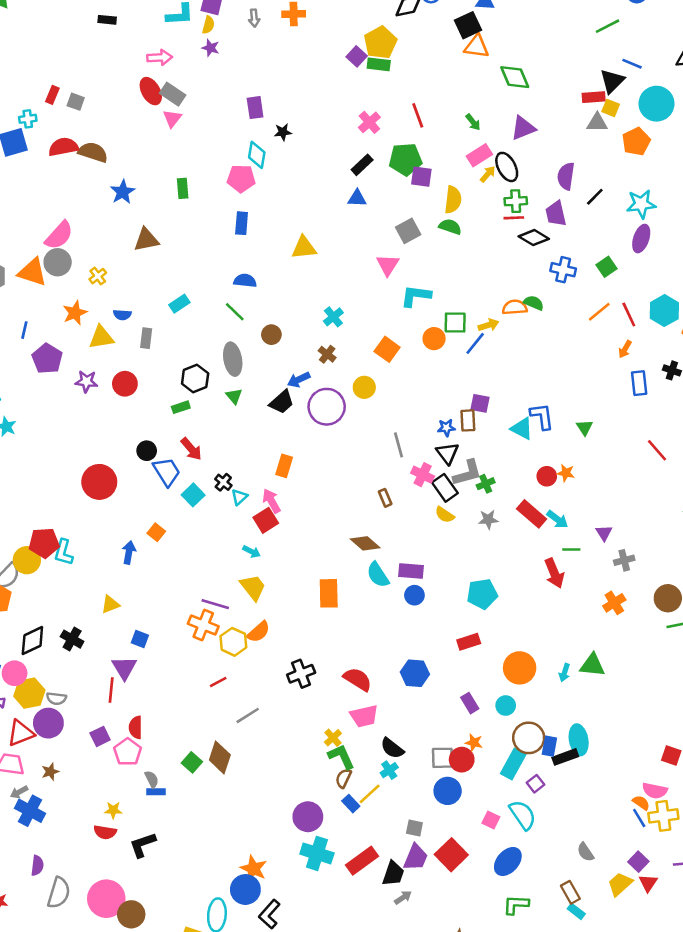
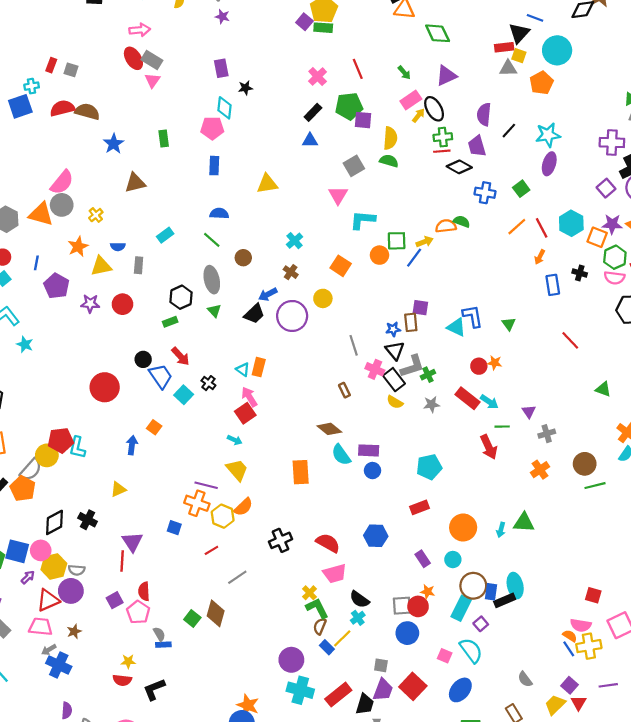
purple star: (211, 48) -> (222, 17), moved
cyan triangle: (239, 497) -> (243, 369), moved, turned -40
blue square: (140, 639) -> (174, 528), moved

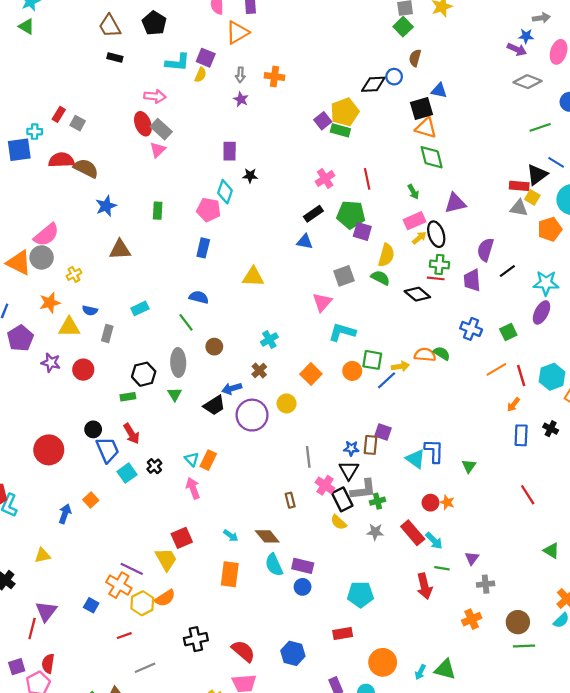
green diamond: (438, 33) -> (432, 157), moved
black diamond: (459, 167) -> (417, 294), moved
red square: (245, 413) -> (182, 538), moved
cyan arrow: (235, 440) -> (231, 536), moved

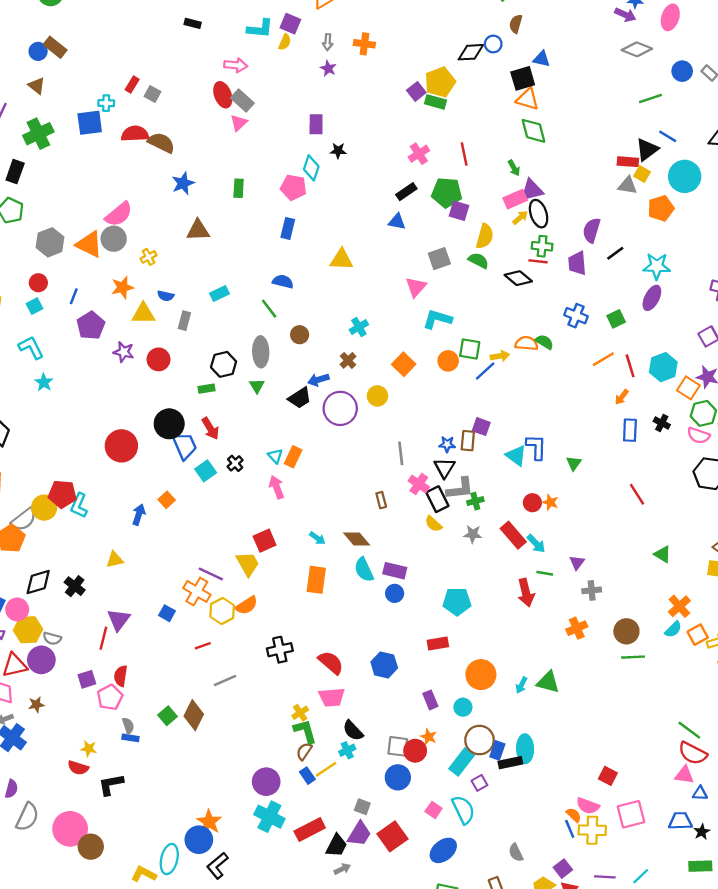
purple triangle: (455, 203) -> (532, 190), moved
black circle: (93, 429) -> (169, 424), size x1.6

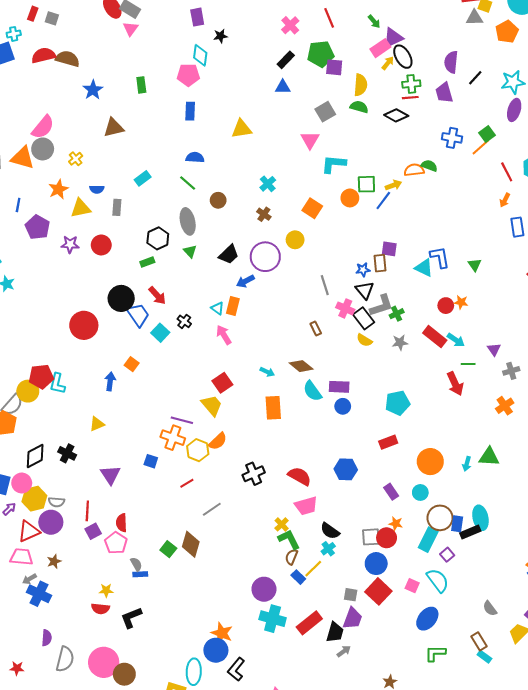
orange line: (603, 359) -> (481, 147), moved
blue arrow: (318, 380) -> (245, 281), moved
red line: (103, 638) -> (87, 511), moved
red square: (392, 836) -> (378, 591), moved

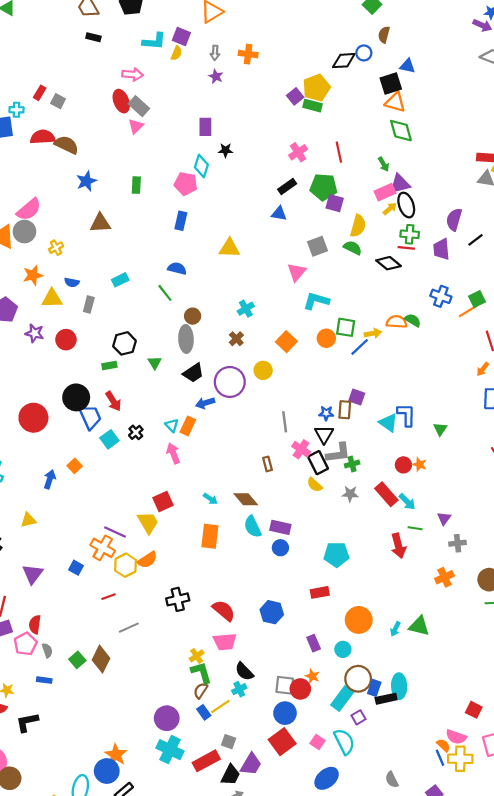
gray ellipse: (188, 221) -> (186, 339), moved
gray semicircle: (136, 564) -> (47, 650), moved
gray square: (351, 595) -> (229, 742), moved

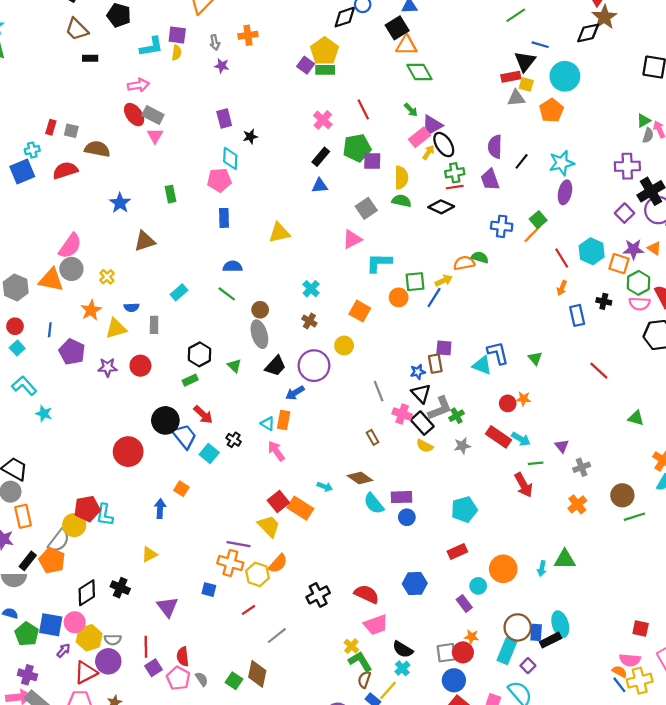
brown semicircle: (66, 145) -> (97, 149), moved
pink triangle: (297, 272) -> (352, 239), turned 36
orange rectangle: (210, 536) -> (300, 508), moved, turned -50
cyan circle: (343, 649) -> (478, 586), moved

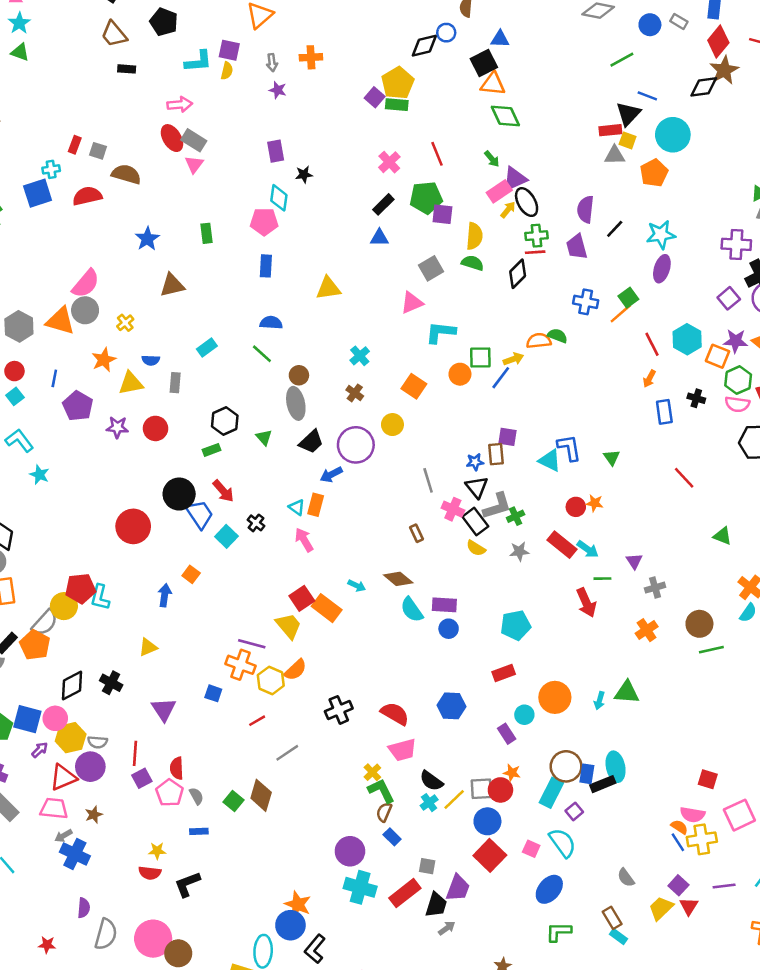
black diamond: (441, 207) -> (518, 274), turned -75
yellow line: (388, 690) -> (454, 800), moved

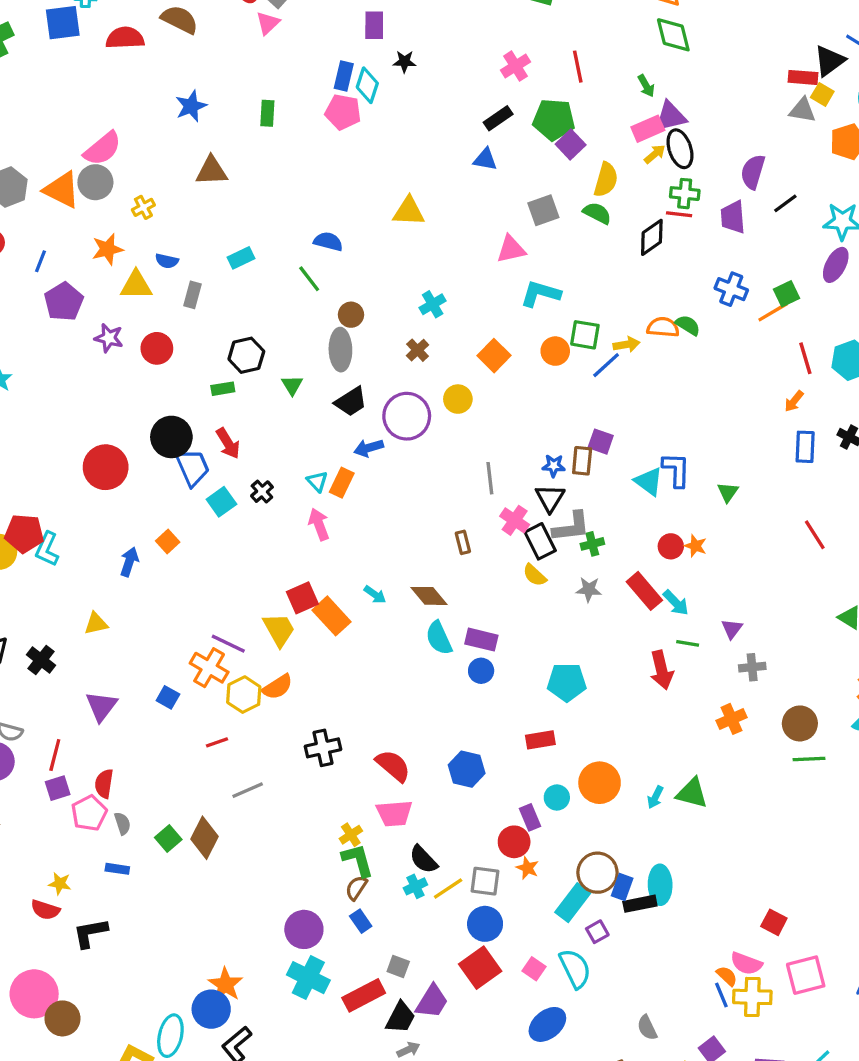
purple square: (442, 214) -> (571, 144), turned 30
blue rectangle: (266, 266) -> (344, 76), moved
red circle: (500, 790) -> (514, 842), moved

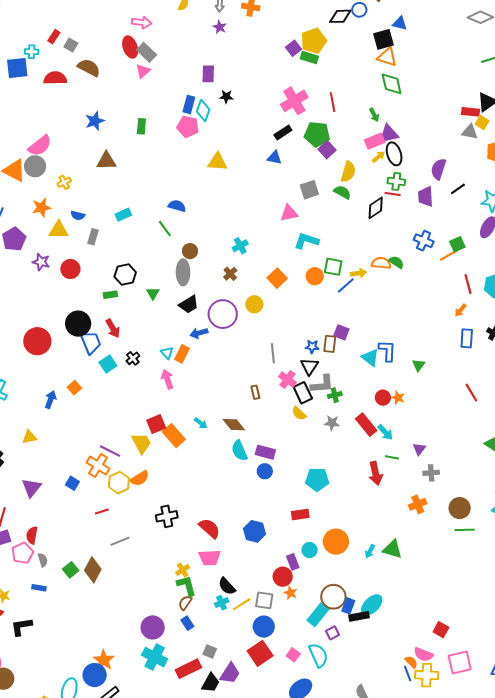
pink cross: (516, 66) -> (294, 101), size x1.5
yellow triangle: (409, 211) -> (217, 162), moved
cyan ellipse: (660, 885) -> (372, 605), turned 45

